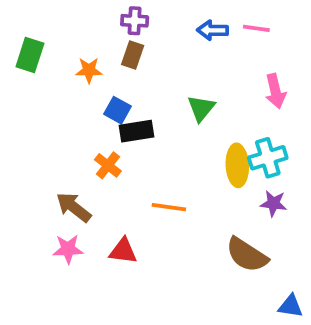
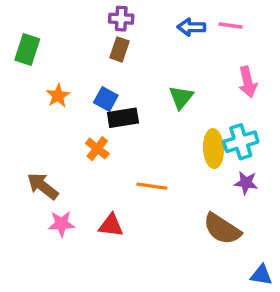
orange star: (89, 70) -> (58, 96), moved, turned -30
brown arrow: (74, 207) -> (43, 186), moved

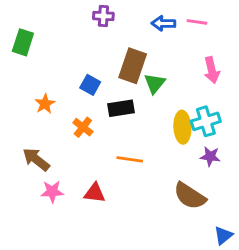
brown rectangle: (119, 49) -> (133, 66), moved, size x1.6
orange star: (58, 96) -> (45, 104), moved
black rectangle: (123, 118) -> (121, 108), moved
blue triangle: (261, 275) -> (223, 235), turned -48

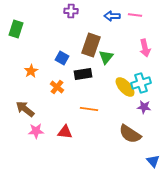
yellow ellipse: (182, 127) -> (125, 87), turned -40
blue triangle: (223, 235) -> (153, 161), turned -32

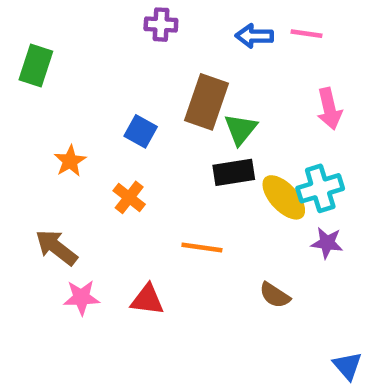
black rectangle: (83, 74) -> (234, 172), moved
brown semicircle: (130, 134) -> (275, 295), moved, size x0.6

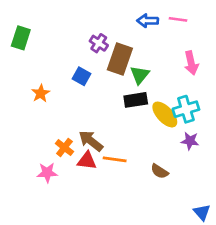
purple cross: (161, 25) -> (99, 43), moved, turned 30
orange cross: (129, 197) -> (64, 148), moved
brown arrow: (56, 247) -> (91, 141), moved
orange line: (202, 247) -> (115, 159), moved
red triangle: (147, 300) -> (87, 161), moved

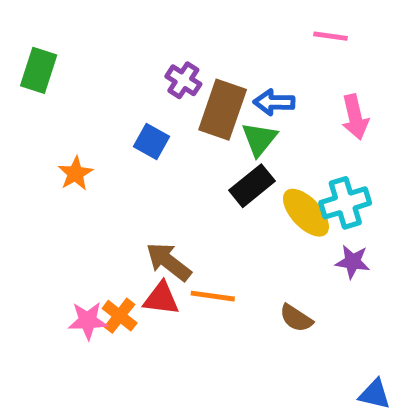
blue arrow: (148, 21) -> (274, 102), moved
black rectangle: (136, 100) -> (252, 186), turned -30
orange cross: (64, 148) -> (120, 316), moved
blue triangle: (202, 212) -> (375, 394), turned -36

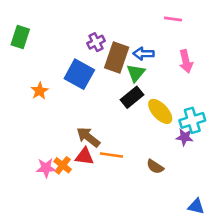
purple cross: (183, 80) -> (96, 42), turned 30
blue square: (151, 142) -> (79, 74), size x1.6
cyan cross: (345, 203) -> (192, 120), moved

